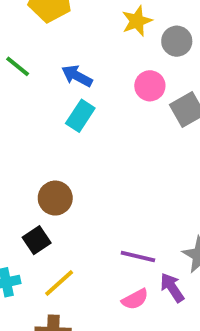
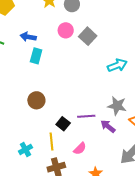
black square: (37, 240) -> (63, 124), moved
yellow line: (59, 283) -> (52, 142), turned -36
pink semicircle: (135, 299) -> (80, 149), moved

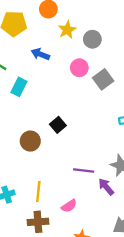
blue arrow: (28, 37) -> (40, 54), moved
cyan rectangle: (36, 56) -> (19, 87), moved
black square: (63, 124) -> (58, 125), moved

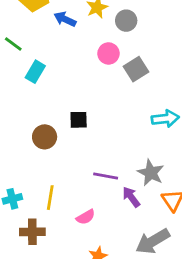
blue arrow: (40, 54) -> (65, 19), moved
black square: (58, 125) -> (79, 120), turned 35
brown cross: (38, 222) -> (32, 232), moved

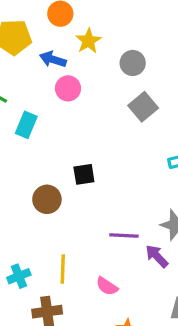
gray circle: (126, 21) -> (133, 63), moved
pink circle: (108, 53) -> (68, 88), moved
pink semicircle: (86, 217) -> (107, 286), turned 72

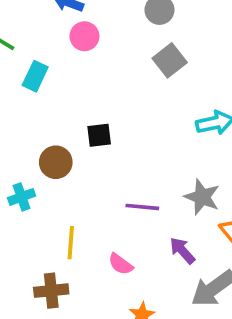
purple arrow: (157, 256) -> (182, 251), moved
cyan cross: (19, 276) -> (22, 197), moved

